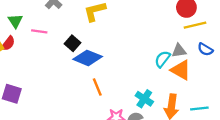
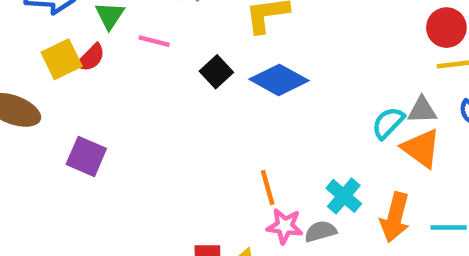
blue diamond: (88, 58) -> (279, 80), moved
orange line: (97, 87) -> (268, 187), moved

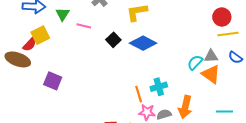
red semicircle: (91, 58) -> (30, 45), moved
cyan cross: (344, 196) -> (159, 87), moved, turned 35
orange arrow: (395, 217) -> (185, 107), moved

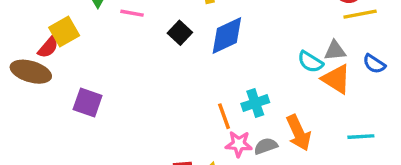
blue diamond: (143, 43) -> (227, 36), turned -50
blue semicircle: (235, 57) -> (374, 64), moved
cyan semicircle: (195, 63) -> (310, 62), turned -98
orange arrow: (185, 107) -> (299, 133), turned -35

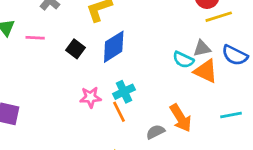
blue semicircle: (374, 64) -> (235, 55), size x1.4
cyan cross: (255, 103) -> (124, 92), moved
pink star: (239, 144) -> (90, 97), moved

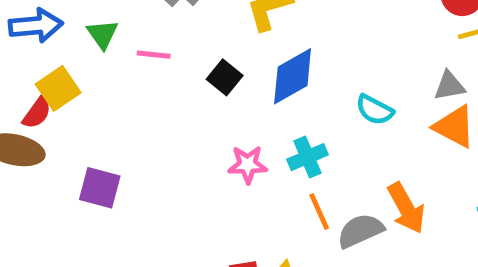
cyan semicircle: (183, 60) -> (375, 110), moved
orange line: (119, 112) -> (319, 212), moved
gray semicircle: (155, 132) -> (360, 231), size x1.4

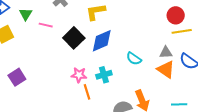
black square: (225, 77) -> (74, 38), size x1.5
purple square: (100, 188) -> (17, 77), turned 36
orange line: (319, 212) -> (87, 92), moved

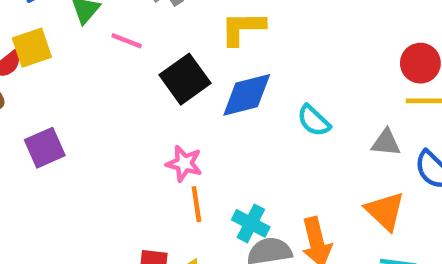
cyan semicircle: (134, 59) -> (314, 121), moved
orange triangle: (166, 69) -> (385, 211), moved
cyan cross: (104, 75) -> (251, 223), moved, turned 35

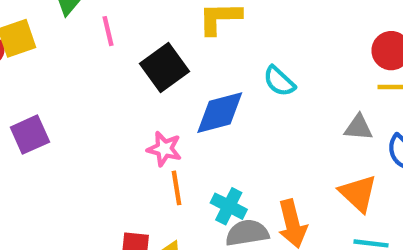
pink line: (127, 41) -> (108, 31), turned 56
blue diamond: (247, 95) -> (220, 113), moved
cyan semicircle: (314, 121) -> (279, 81), moved

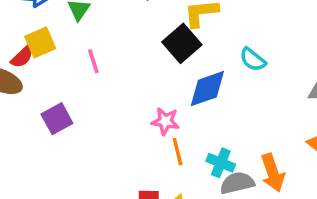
pink line: (108, 31) -> (93, 61), moved
black square: (165, 68) -> (182, 43), moved

